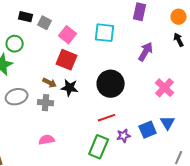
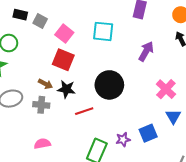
red line: (107, 118) -> (84, 111), moved
blue triangle: (168, 123) -> (173, 116), moved

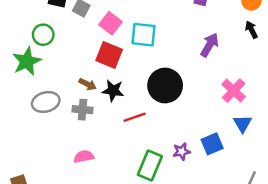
cyan square: (103, 31) -> (143, 35), moved

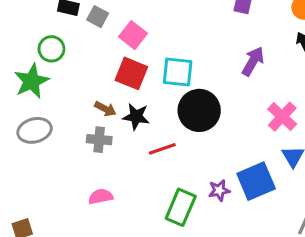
cyan square: (143, 35) -> (178, 72), moved
gray ellipse: (46, 102) -> (35, 130), moved
blue square: (212, 144) -> (256, 181), size x1.4

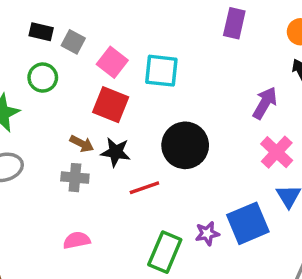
green circle: (51, 49) -> (43, 78), moved
purple arrow: (253, 61) -> (265, 103), moved
cyan square: (178, 72) -> (161, 71), moved

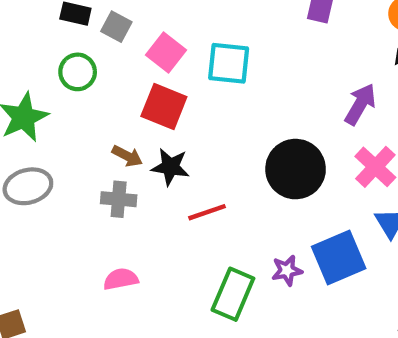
black circle: (185, 145) -> (296, 169), moved

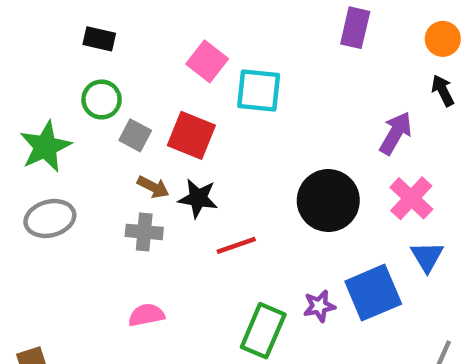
gray square: (116, 27) -> (135, 135), moved
pink square: (166, 52) -> (207, 61), moved

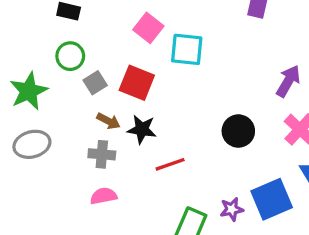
gray square: (135, 135) -> (95, 83), turned 30
black circle: (328, 201) -> (238, 131), size x0.7
pink semicircle: (146, 315) -> (104, 196), moved

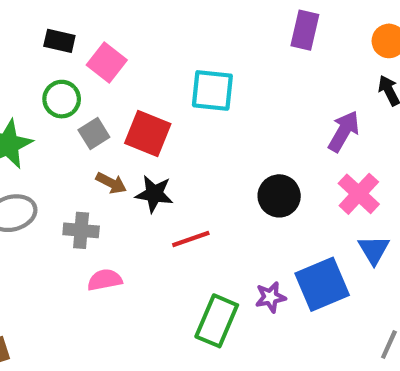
pink square: (148, 28) -> (107, 62), moved
gray cross: (102, 154) -> (81, 230), moved

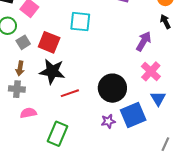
brown arrow: (111, 183) -> (20, 68), moved, turned 72
black star: (154, 194) -> (52, 71), size x1.4
black circle: (279, 196) -> (112, 88), moved, size x1.4
green rectangle: (217, 321) -> (57, 134), moved

